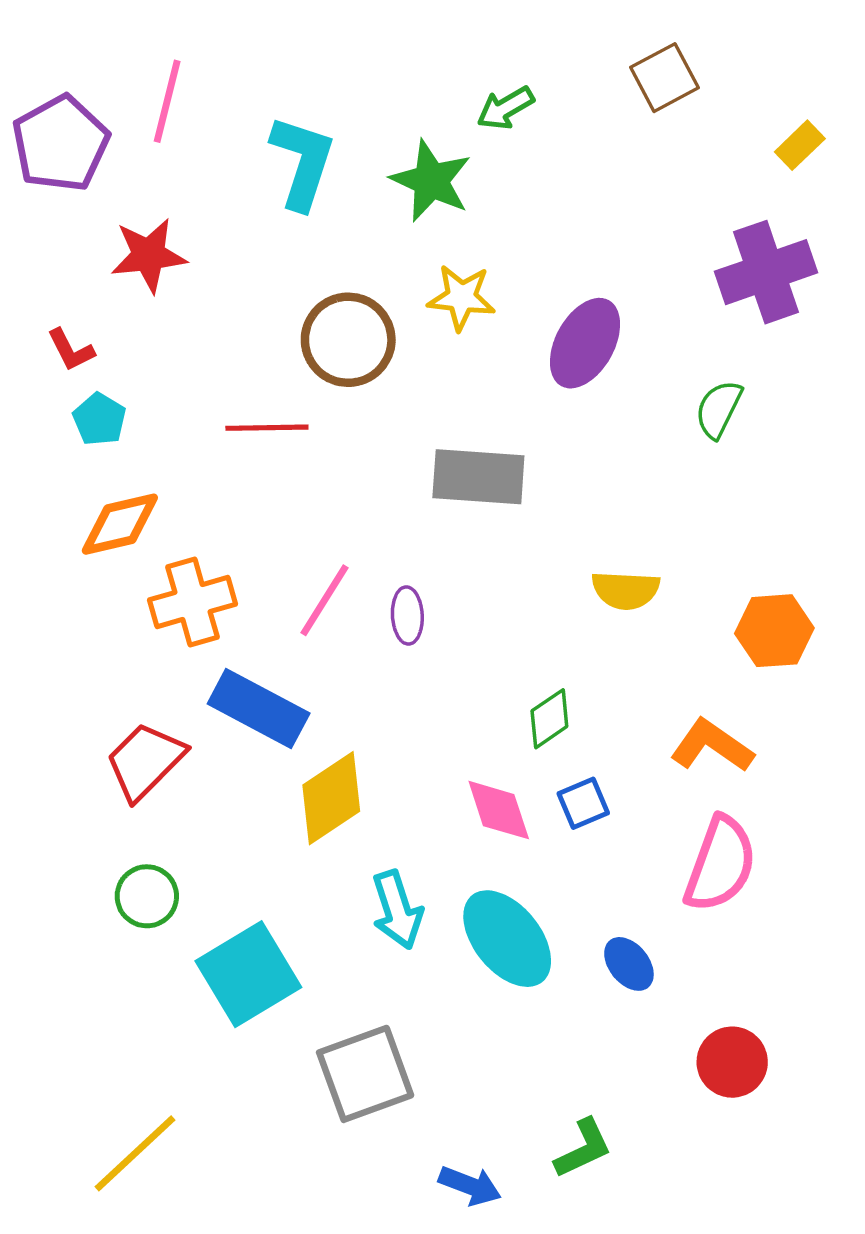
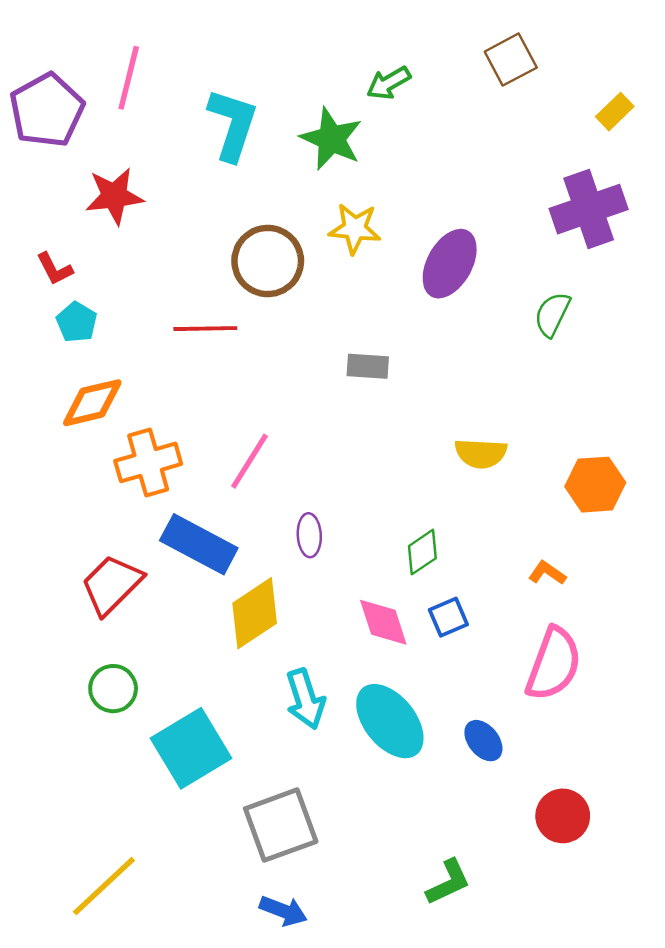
gray rectangle: (478, 477) -> (368, 366), size x0.6
purple ellipse: (407, 615) -> (309, 535), moved
orange L-shape: (712, 746) -> (547, 573), size x0.6
blue arrow: (470, 1186) -> (283, 911), moved

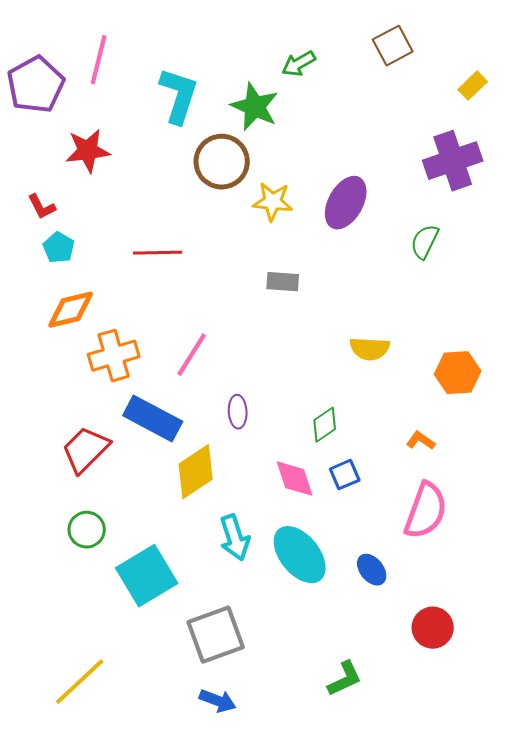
yellow star: (355, 229) -> (273, 202), moved
brown circle: (268, 261) -> (222, 162), moved

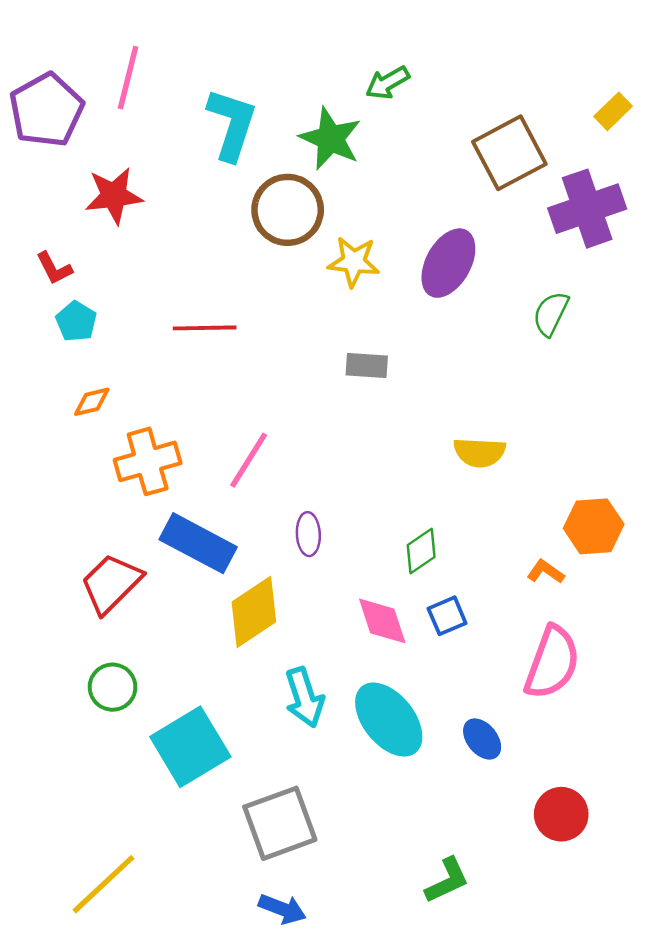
brown square: (393, 46) -> (509, 153), moved, size x1.4
orange diamond: (71, 310) -> (92, 402), size x0.6
orange hexagon: (458, 373) -> (594, 526), moved

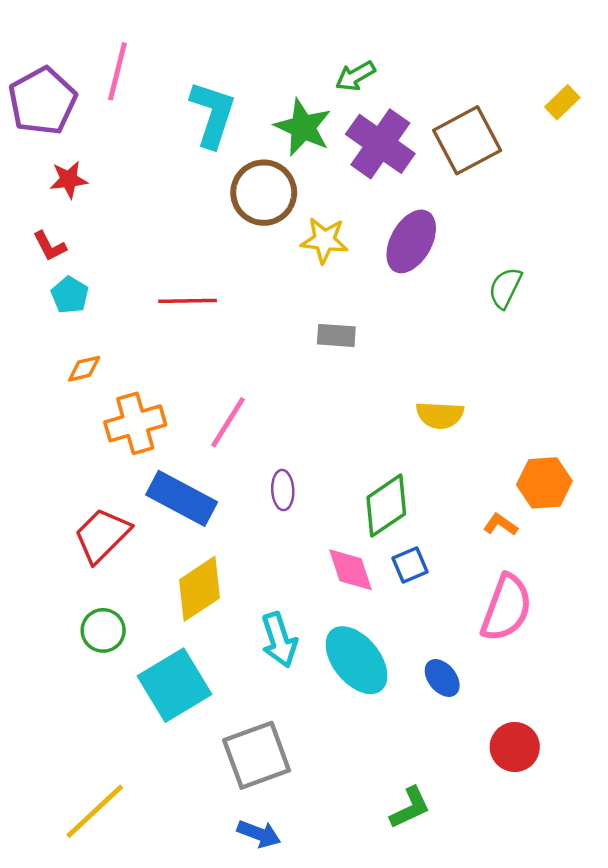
red star: (114, 196) -> (69, 180), moved, size x0.7
purple cross: (587, 209) -> (380, 144), moved, turned -36
green diamond: (421, 551) -> (386, 506), size x1.5
yellow diamond: (254, 612) -> (199, 589), moved

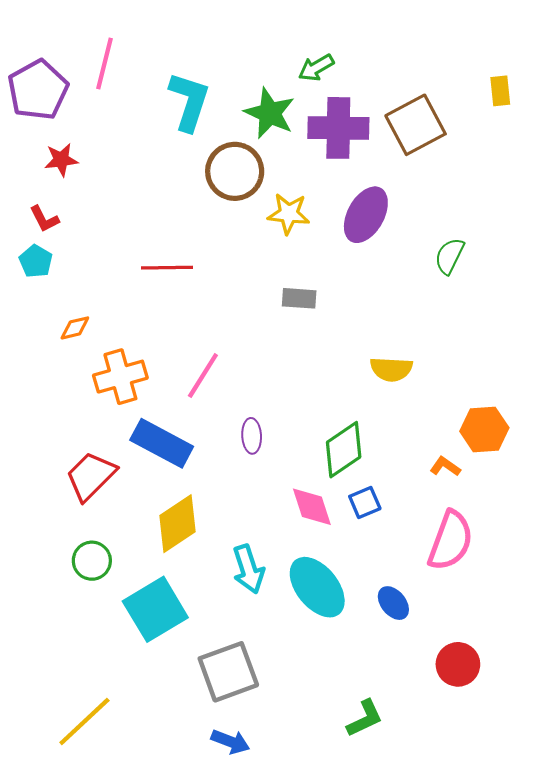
yellow rectangle: (562, 102) -> (500, 91), turned -52
purple cross: (380, 144) -> (338, 128), turned -34
cyan pentagon: (70, 295) -> (36, 261), moved

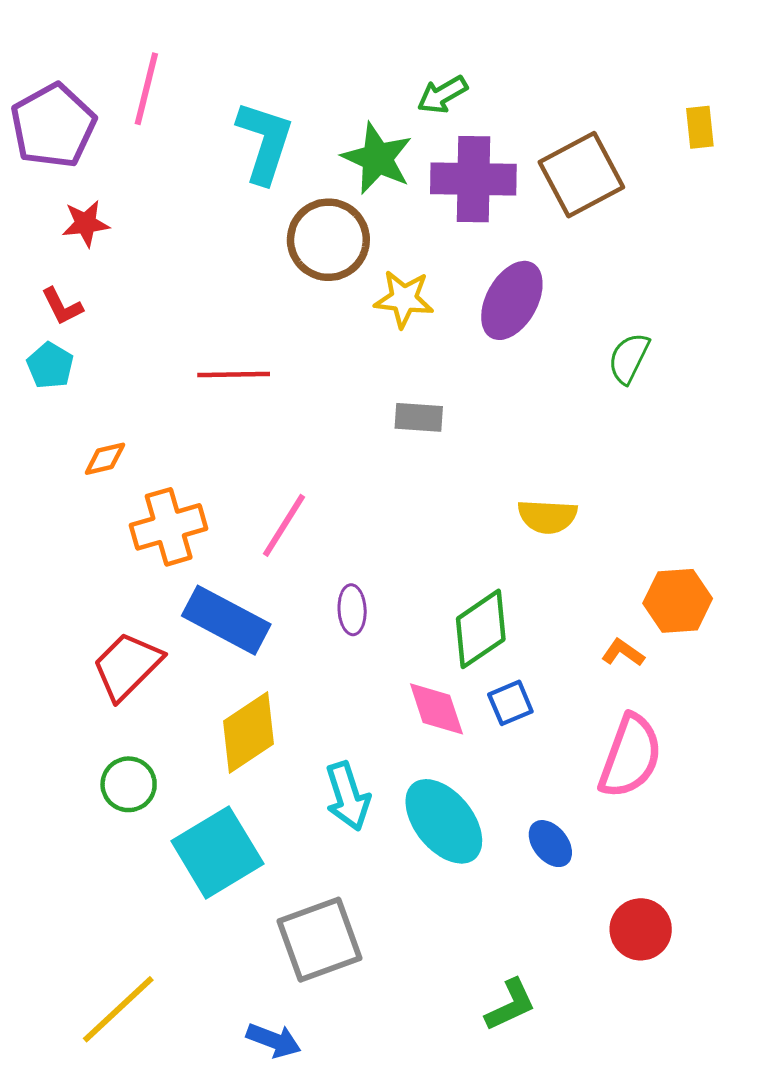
blue arrow: (230, 742) -> (274, 1040), moved

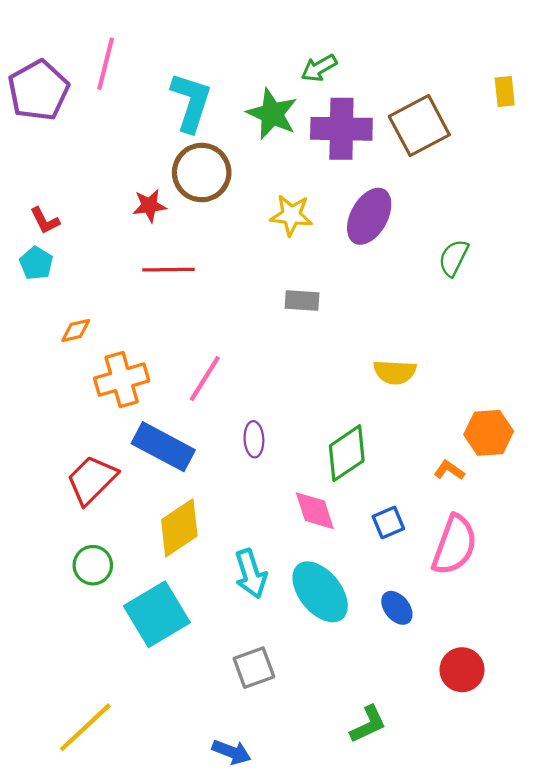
red star: (86, 223) -> (149, 206), moved
brown circle: (328, 240) -> (202, 173), moved
blue square: (510, 703) -> (388, 522), moved
gray square: (320, 940) -> (254, 668), moved, size x0.7
blue arrow: (274, 1040) -> (232, 752), moved

